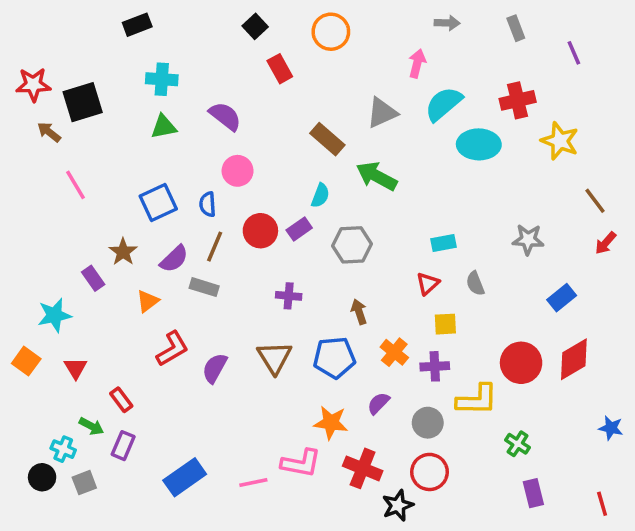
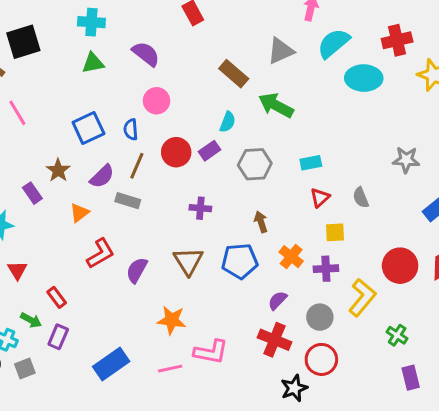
cyan rectangle: (444, 243) -> (311, 163), moved
yellow L-shape: (477, 400) -> (362, 297), turned -51
orange star: (331, 423) -> (172, 320), moved
red cross: (363, 468) -> (274, 340), moved

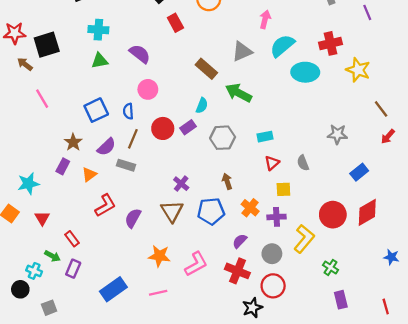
purple rectangle: (32, 193) -> (63, 166), moved, turned 63
purple cross: (200, 208) -> (181, 184), moved, turned 35
pink L-shape: (211, 352) -> (196, 264), moved, turned -40
gray square: (25, 369) -> (49, 308), moved

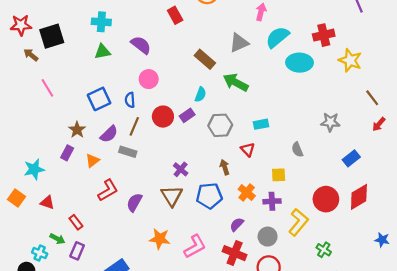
red triangle: (272, 163) -> (248, 150), moved, turned -32
red triangle: (42, 218) -> (47, 202), turned -40

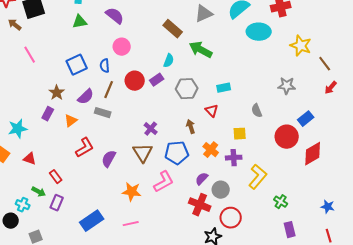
yellow star: (350, 60) -> (301, 46), moved
red circle: (326, 199) -> (287, 137), moved
gray circle: (268, 237) -> (221, 190), moved
blue star: (382, 240) -> (328, 207), moved
pink L-shape: (195, 246) -> (164, 182), moved

